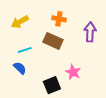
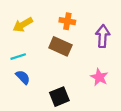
cyan line: (25, 50) -> (18, 57), moved
pink star: (73, 72) -> (99, 77), moved

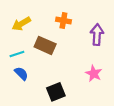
brown rectangle: (60, 46) -> (45, 45), moved

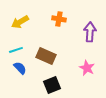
brown rectangle: (45, 45) -> (46, 56), moved

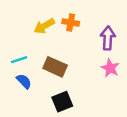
yellow arrow: (20, 22) -> (44, 26), moved
pink star: (87, 68) -> (110, 68), moved

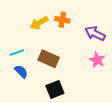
purple arrow: (108, 38) -> (95, 34), turned -66

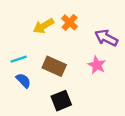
orange cross: (62, 20) -> (70, 22), turned 32
pink star: (97, 60) -> (97, 65), moved

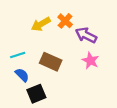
purple arrow: (106, 38) -> (86, 35), moved
black square: (61, 101) -> (36, 94), moved

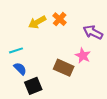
purple arrow: (86, 35) -> (93, 32), moved
brown rectangle: (51, 62) -> (64, 68), moved

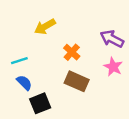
orange cross: (60, 19) -> (72, 52), moved
pink star: (83, 56) -> (113, 67), moved

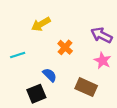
brown rectangle: (77, 81) -> (86, 87), moved
blue semicircle: (24, 83) -> (50, 75), moved

